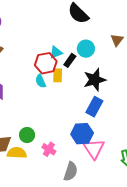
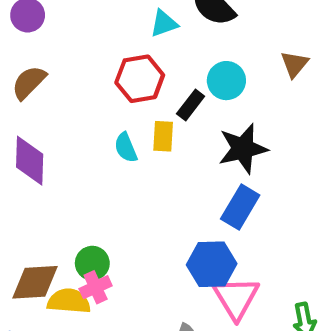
cyan triangle: (56, 52) -> (164, 23), moved
red hexagon: (46, 63) -> (140, 79), moved
pink cross: (49, 149) -> (96, 287), moved, turned 32

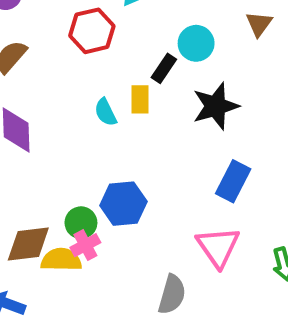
red hexagon: (140, 79) -> (92, 31), moved
blue rectangle: (240, 207) -> (233, 181), moved
blue hexagon: (212, 264) -> (123, 204), moved

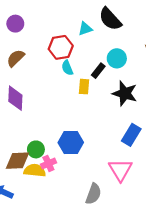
black star: (216, 106) -> (125, 93), turned 30
cyan semicircle: (106, 112) -> (67, 68), moved
green circle: (81, 223) -> (36, 149), moved

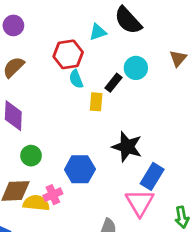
black star: (125, 93) -> (127, 147), moved
blue rectangle: (131, 135) -> (152, 176), moved
green circle: (36, 149) -> (31, 156), moved

